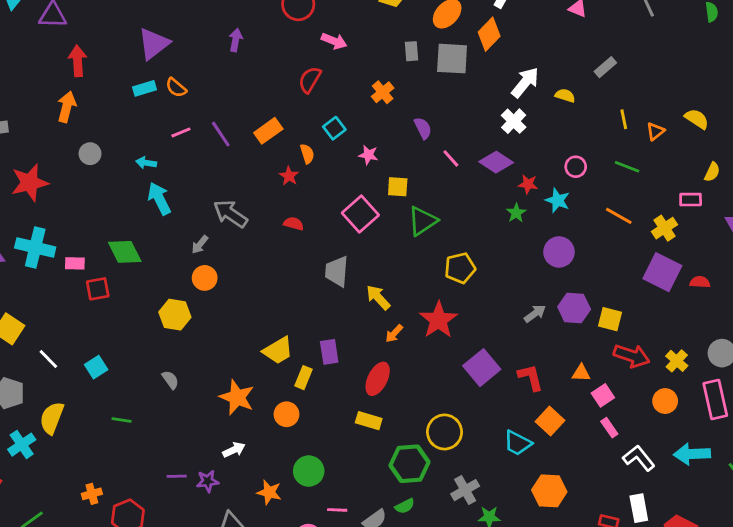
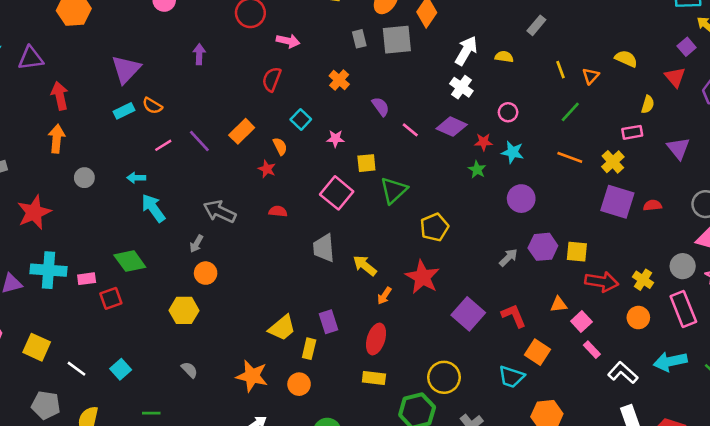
pink circle: (576, 167) -> (508, 112), moved
green line: (627, 167) -> (570, 112), turned -60

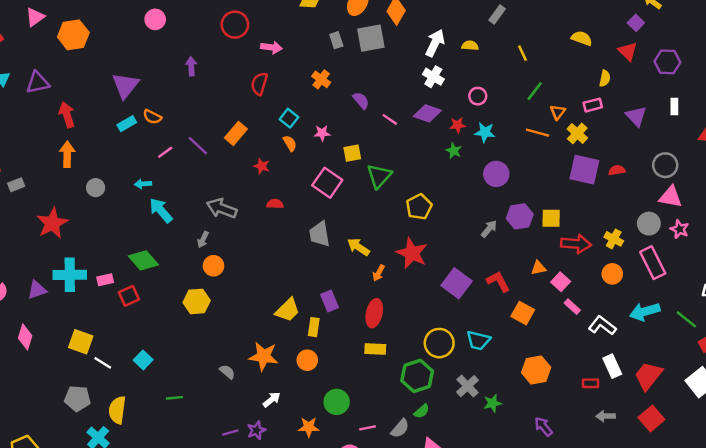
orange triangle: (591, 76) -> (558, 112), moved
orange semicircle: (280, 146) -> (290, 143), moved
yellow square: (37, 347) -> (81, 342), moved
gray semicircle: (189, 370) -> (227, 372), moved
cyan trapezoid: (511, 377) -> (478, 340), moved

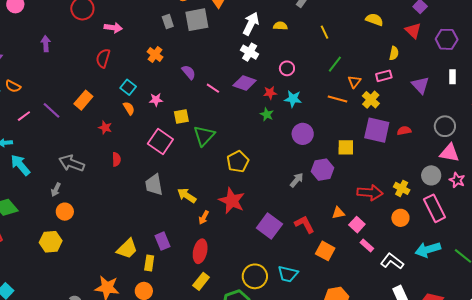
red semicircle: (275, 204) -> (116, 159), turned 88
yellow square: (551, 218) -> (346, 147), moved
yellow rectangle: (375, 349) -> (201, 281), turned -54

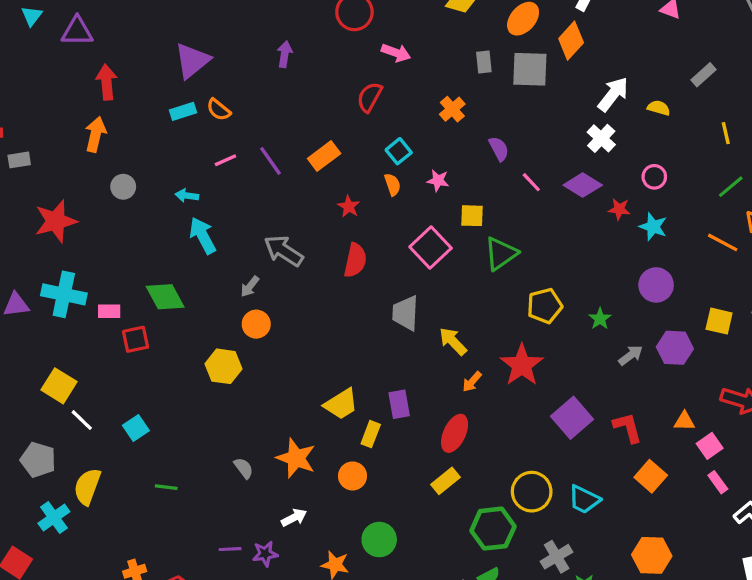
green star: (267, 114) -> (600, 319), moved
red semicircle: (116, 159) -> (355, 260), size x1.5

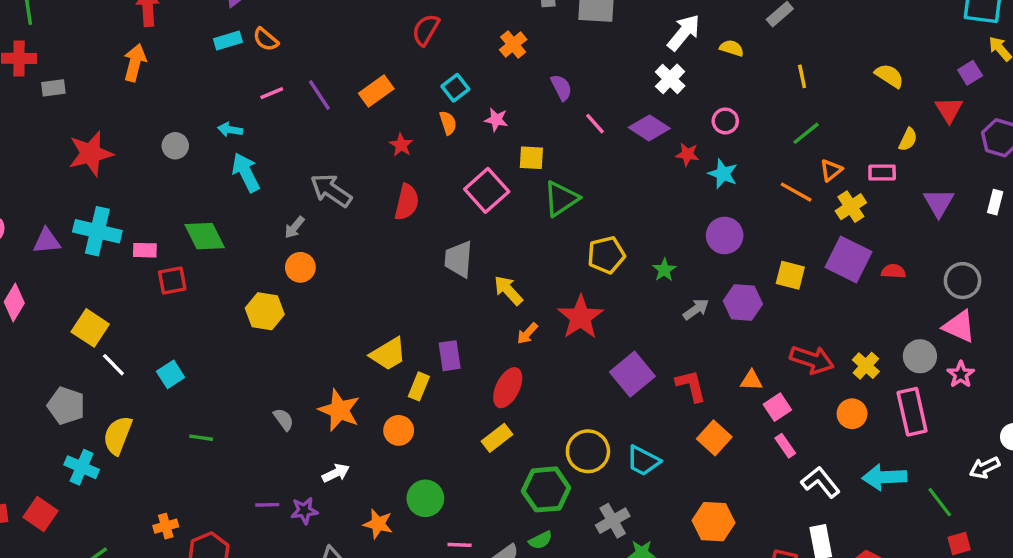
gray circle: (123, 187) -> (175, 146), moved
cyan cross: (54, 518) -> (82, 467), turned -32

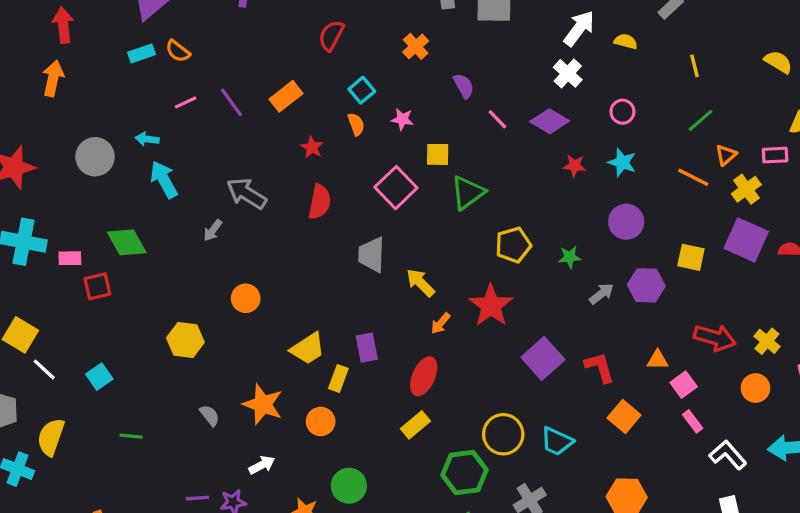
gray circle: (175, 146) -> (95, 157), size x1.5
red star: (687, 154) -> (574, 166), moved
orange circle: (300, 267) -> (246, 298), moved
green star: (664, 270) -> (570, 257), turned 30
yellow hexagon: (265, 311) -> (185, 340), moved

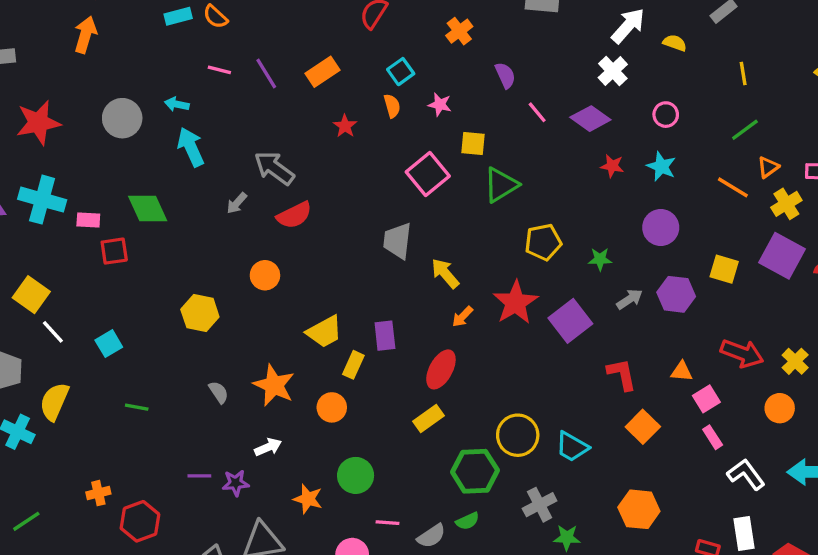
pink line: (186, 102) -> (219, 70), turned 35
red semicircle: (320, 202) -> (294, 215), moved, turned 48
purple square: (543, 358) -> (570, 321), moved

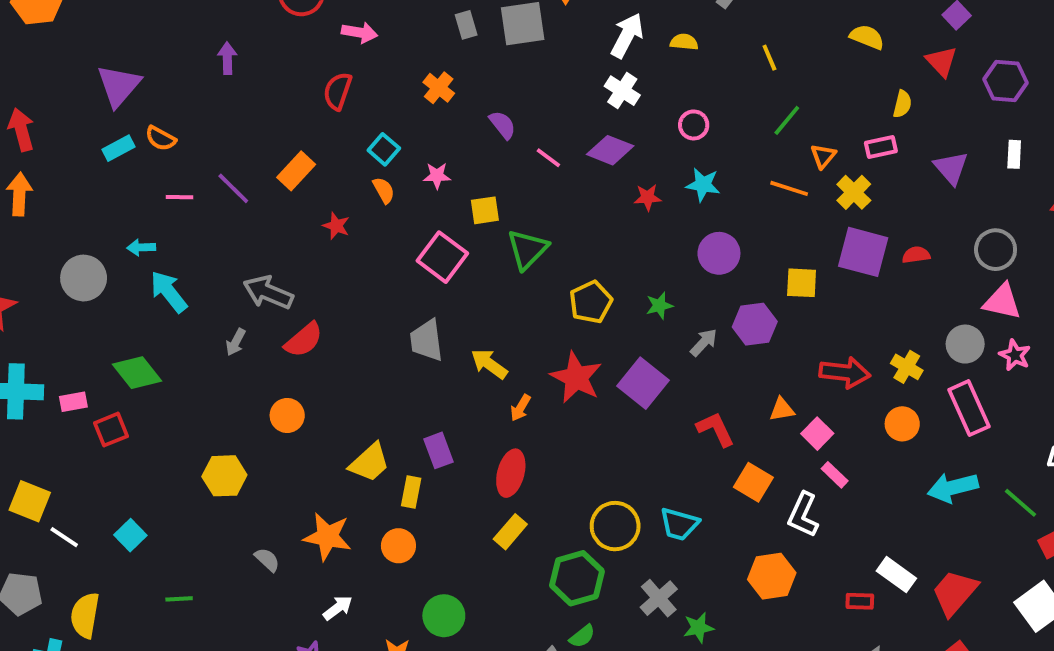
white L-shape: (746, 474) -> (803, 515), moved, turned -105
white rectangle: (744, 533) -> (896, 575), turned -32

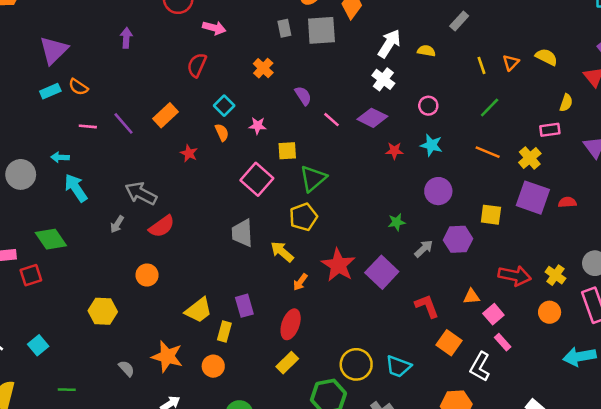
orange triangle: (823, 156) -> (511, 63), moved
yellow pentagon: (591, 302) -> (303, 217), moved

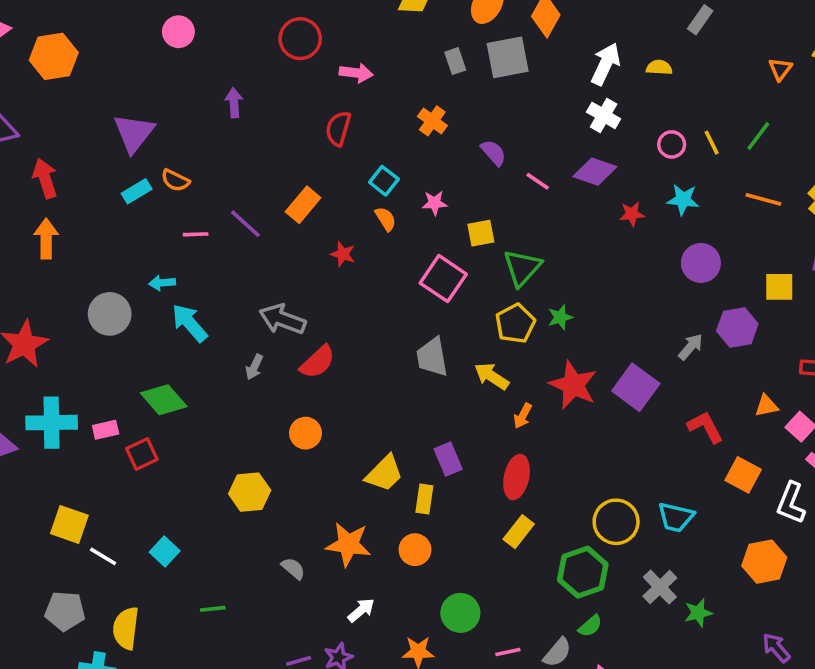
yellow line: (481, 65) -> (712, 143), moved
green star: (397, 222) -> (560, 317), moved

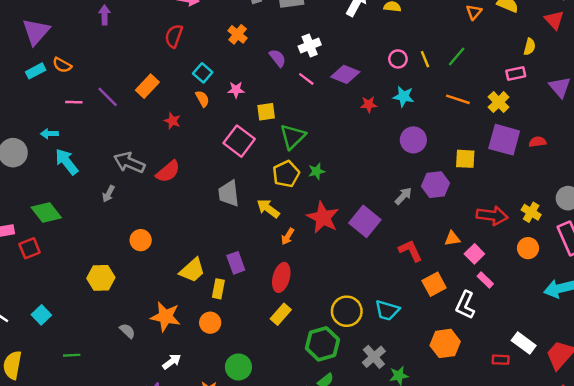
white cross: (604, 115) -> (310, 45), moved, turned 35
red semicircle: (318, 362) -> (168, 172), moved
orange square: (743, 475) -> (434, 284), turned 30

